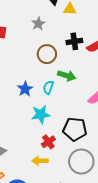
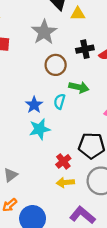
gray star: (38, 24) -> (44, 32), size x1.6
cyan star: (41, 114) -> (40, 129), moved
yellow arrow: (40, 161) -> (65, 182), moved

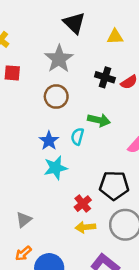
yellow triangle: (78, 14) -> (115, 37), moved
black cross: (85, 49) -> (105, 77), turned 30
brown circle: (56, 65) -> (56, 97), moved

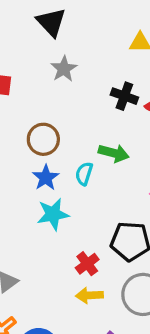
black triangle: (74, 23) -> (51, 22), moved
gray star: (59, 59) -> (64, 69), size x0.7
brown circle: (56, 97) -> (43, 139), moved

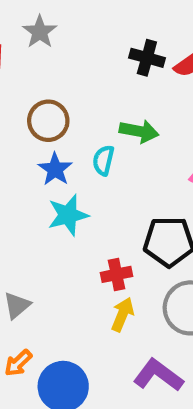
gray star: (64, 69) -> (40, 32), moved
red cross: (87, 264) -> (117, 274), turned 30
yellow arrow: (89, 295) -> (122, 314), turned 120

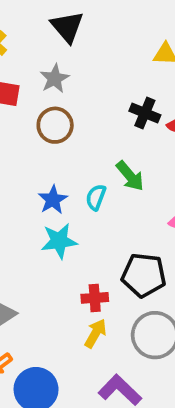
brown circle: (48, 121) -> (55, 125), moved
green arrow: (139, 131) -> (130, 176), turned 32

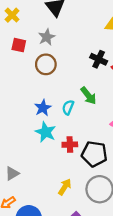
cyan star: (59, 241) -> (46, 132), turned 30
red cross: (95, 298) -> (70, 145), moved

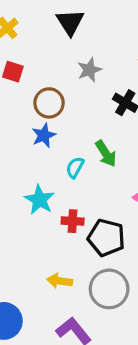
gray star: (47, 37) -> (89, 70), moved
blue star: (43, 108) -> (44, 135), moved
yellow arrow: (65, 187) -> (60, 281), turned -119

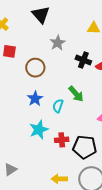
blue star: (44, 135) -> (35, 99), moved
cyan star: (40, 200) -> (39, 130), turned 30

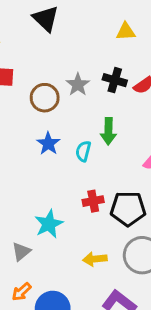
gray star: (58, 43) -> (78, 85), moved
green arrow: (76, 94) -> (108, 131), turned 48
cyan star: (39, 130) -> (49, 224), moved

